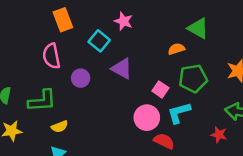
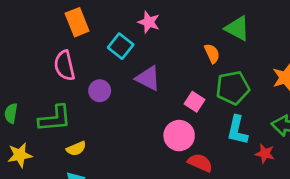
orange semicircle: (176, 49) -> (212, 53), turned 84
cyan L-shape: (179, 113) -> (237, 130), moved, turned -60

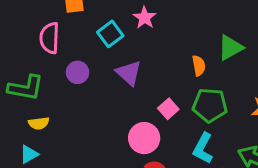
green triangle: (237, 28) -> (230, 48), turned 48

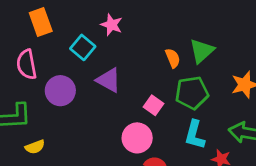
green triangle: (230, 48) -> (202, 51), moved
purple circle: (78, 72) -> (60, 91), size x1.4

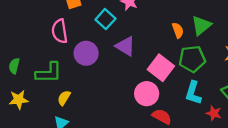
pink square: (154, 105) -> (161, 68), size x1.6
yellow semicircle: (35, 147) -> (64, 98), turned 140

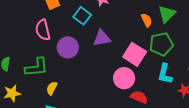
purple triangle: (125, 46) -> (102, 38), turned -36

